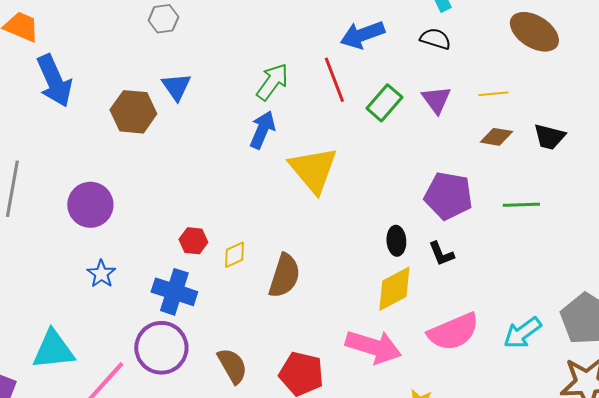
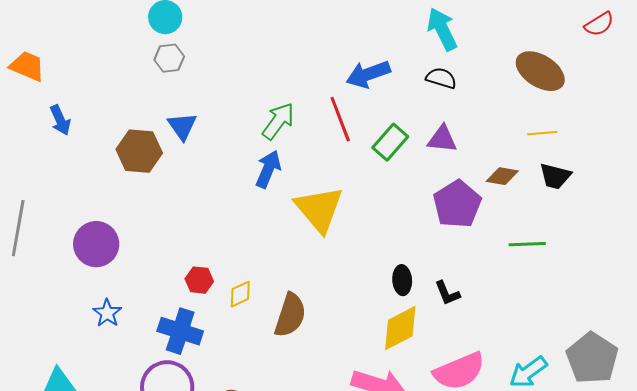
blue arrow: (54, 81) -> (60, 120), size x0.6
yellow line: (493, 94) -> (542, 133), moved
purple triangle: (436, 100) -> (442, 139), turned -48
purple pentagon: (448, 196) -> (457, 204), moved, turned 30

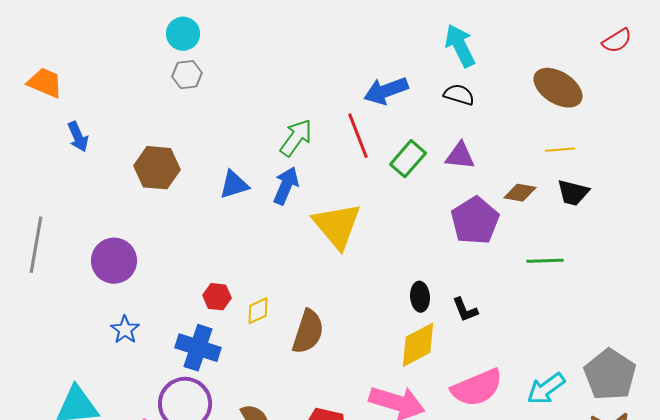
blue triangle: (182, 126) -> (234, 185), moved, turned 48

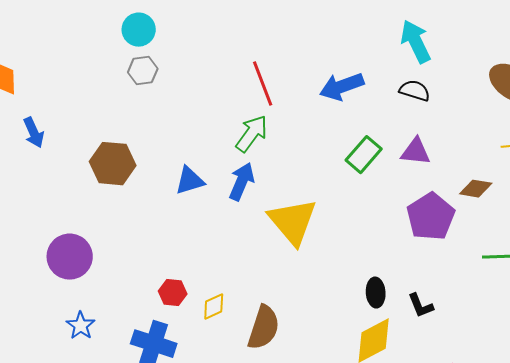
red line: (358, 136) -> (263, 84), moved

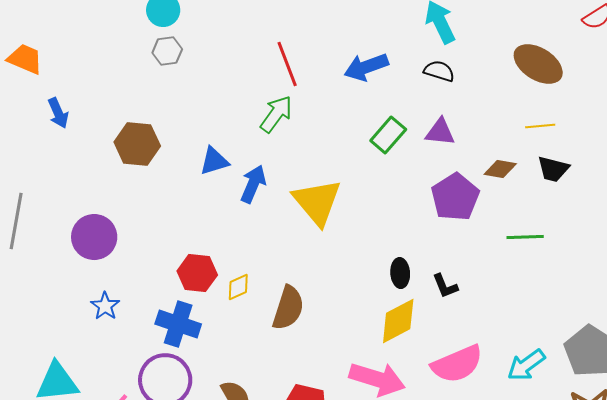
blue arrow: (242, 182) -> (253, 184), moved
red hexagon: (173, 293) -> (197, 273), size x1.4

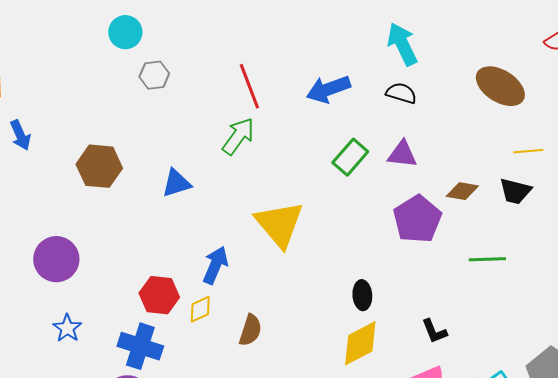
gray hexagon: (167, 51) -> (154, 75), moved
yellow line: (540, 126) -> (528, 151), moved
blue arrow: (253, 184) -> (215, 265), moved
black L-shape: (445, 286) -> (434, 331), moved
brown semicircle: (288, 308) -> (250, 330), size x0.7

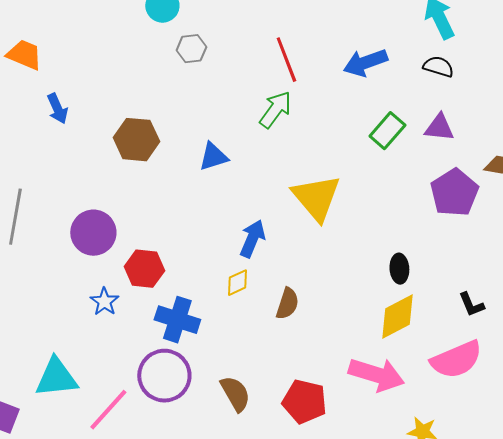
red hexagon: (159, 295) -> (144, 269), moved

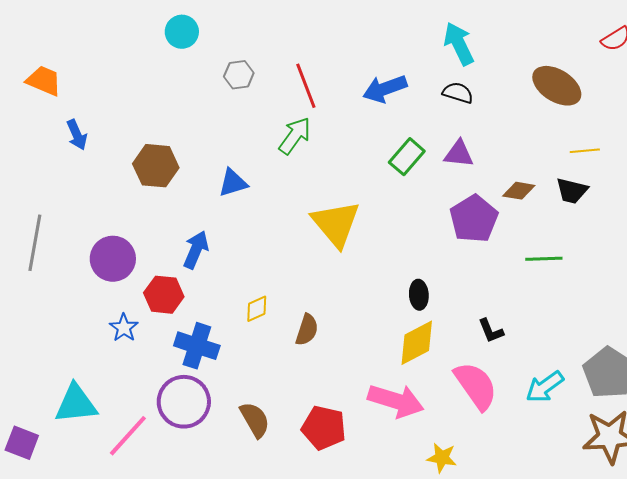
gray hexagon: (191, 49) -> (239, 75), moved
blue arrow: (252, 239) -> (196, 250), moved
pink semicircle: (456, 360) -> (476, 386), turned -102

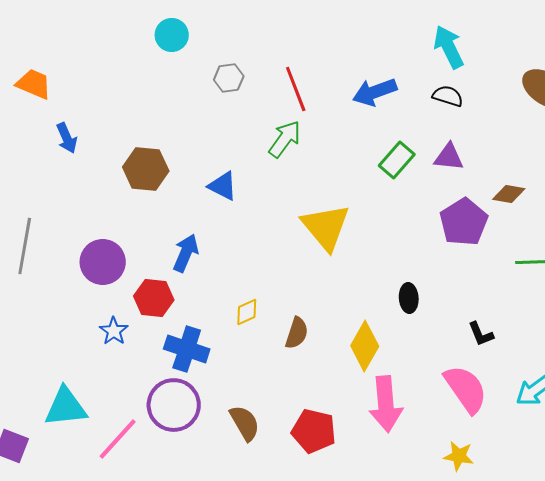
blue triangle: (233, 183) -> (223, 186), turned 44
yellow diamond: (417, 343) -> (365, 346), moved, turned -33
pink arrow: (396, 401) -> (386, 404), turned 68
yellow star: (442, 458) -> (459, 456), moved

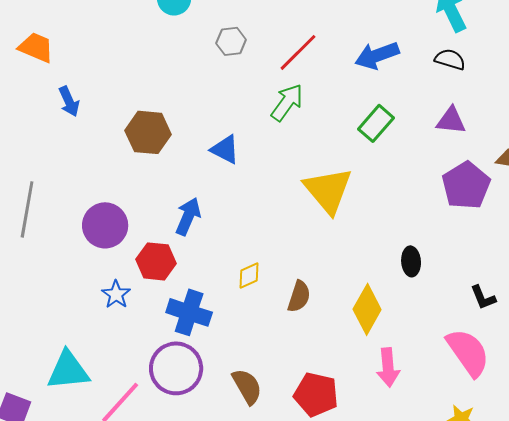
red line: (296, 89) -> (298, 52), turned 66
green rectangle: (397, 160) -> (376, 123), moved
pink arrow: (386, 404) -> (388, 367), size x0.7

